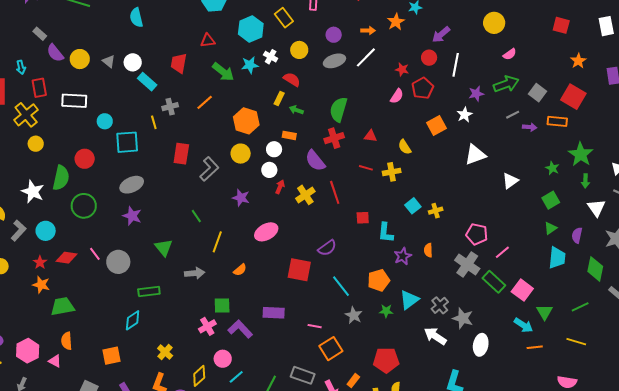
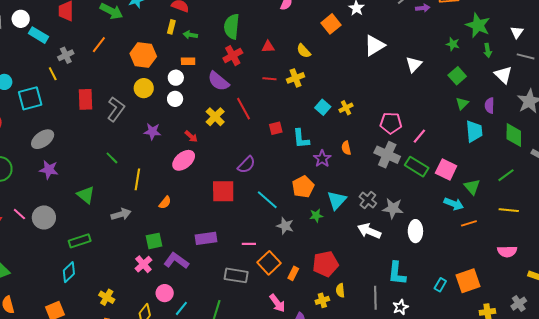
red arrow: (280, 187) -> (191, 136), moved, turned 120
gray rectangle: (303, 375) -> (236, 275), moved
orange rectangle: (353, 381) -> (293, 273), moved

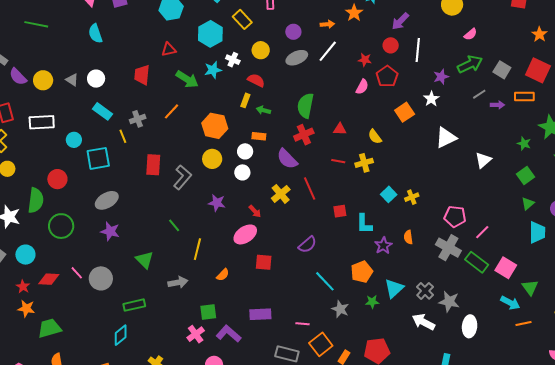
cyan rectangle: (38, 35) -> (103, 111), moved
red square: (223, 191) -> (264, 262), moved, size x0.7

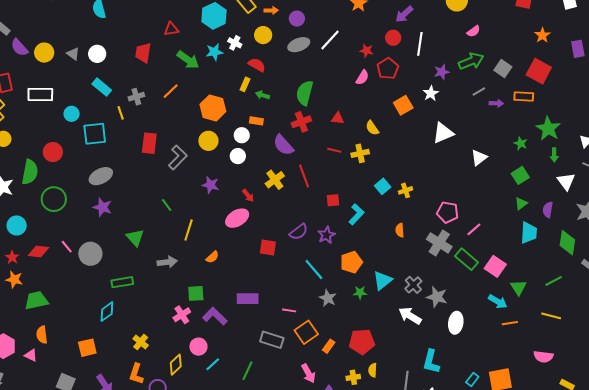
orange arrow: (327, 24) -> (271, 10), moved
cyan L-shape: (364, 224) -> (356, 214), turned -140
purple star: (383, 246) -> (326, 235), moved
red square: (264, 262) -> (268, 247), moved

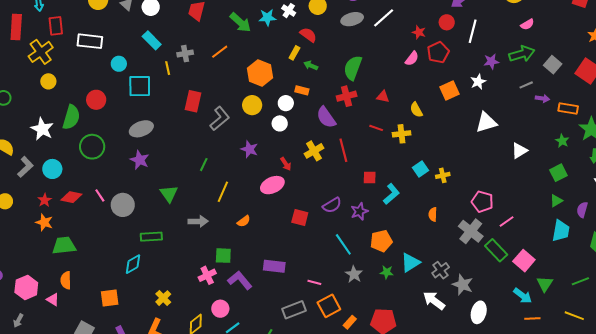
orange rectangle: (524, 96) -> (568, 108), moved
green line: (167, 205) -> (204, 165), turned 56
gray rectangle: (272, 340) -> (294, 310), turned -45

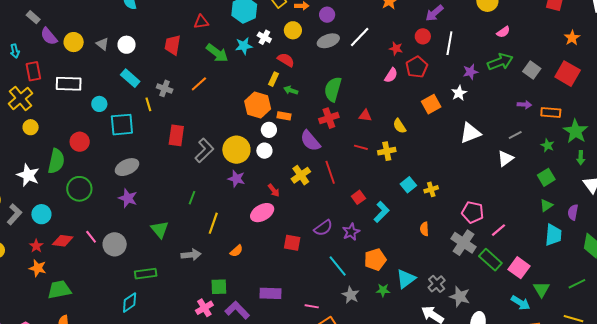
gray cross: (185, 54) -> (165, 88), turned 35
orange hexagon: (260, 73) -> (258, 105), moved
gray line: (526, 85) -> (515, 135), moved
yellow circle: (252, 105) -> (236, 150), moved, size x1.4
red square: (370, 178) -> (358, 197), turned -32

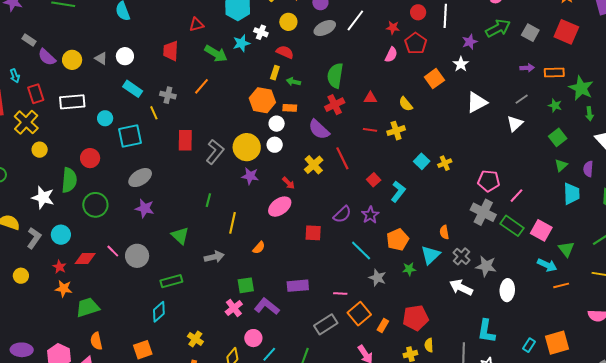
orange semicircle: (424, 229) -> (444, 232), moved

